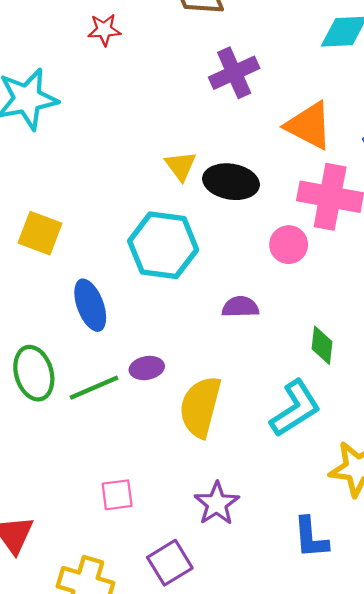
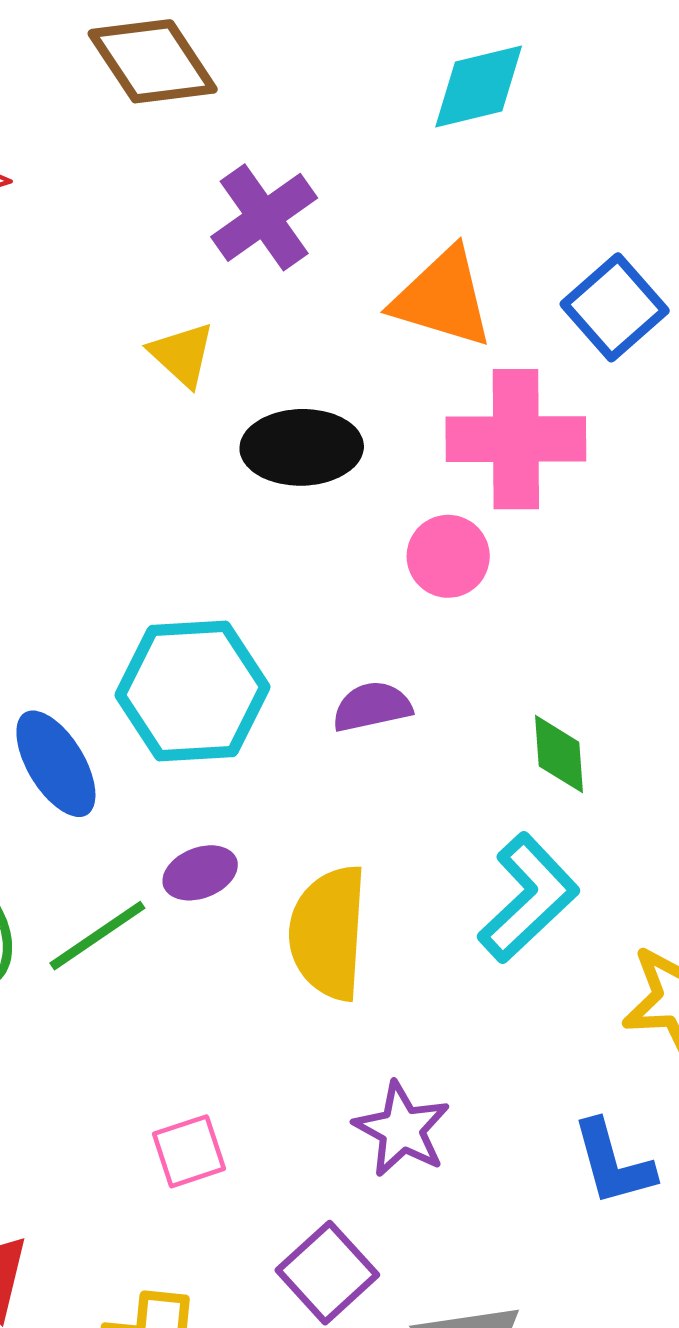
yellow triangle: (181, 166) -> (182, 354), moved
cyan hexagon: (163, 245) -> (193, 691), moved

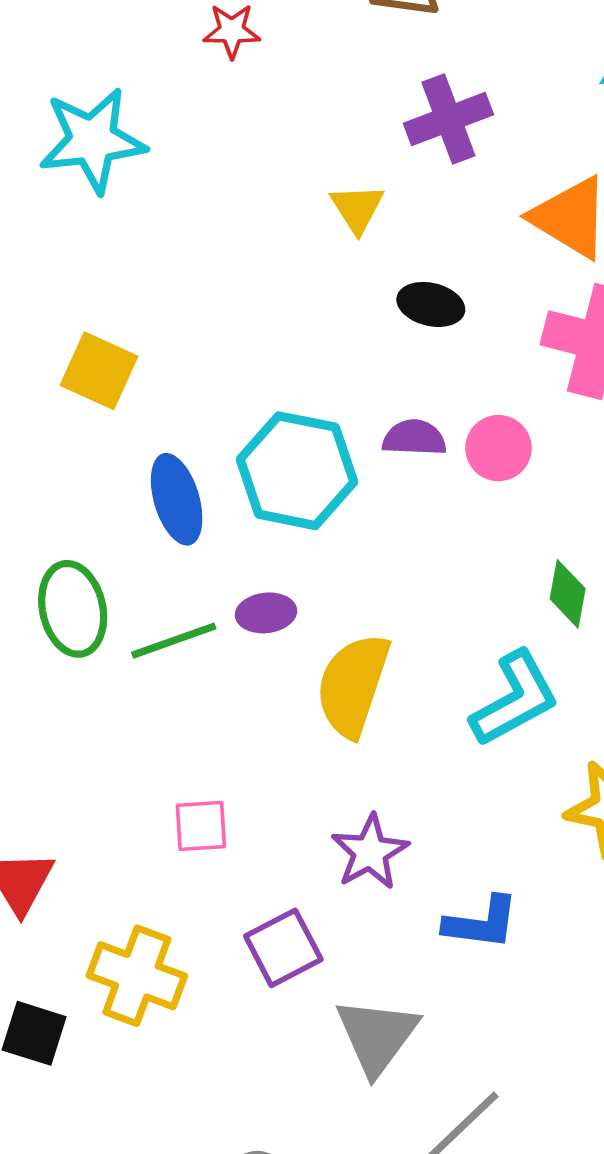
black ellipse: (302, 447) -> (431, 304), size x0.7
pink circle: (448, 556) -> (498, 448), moved
purple semicircle: (372, 707) -> (414, 438), moved
blue L-shape: (613, 1163) -> (481, 923), moved, turned -82

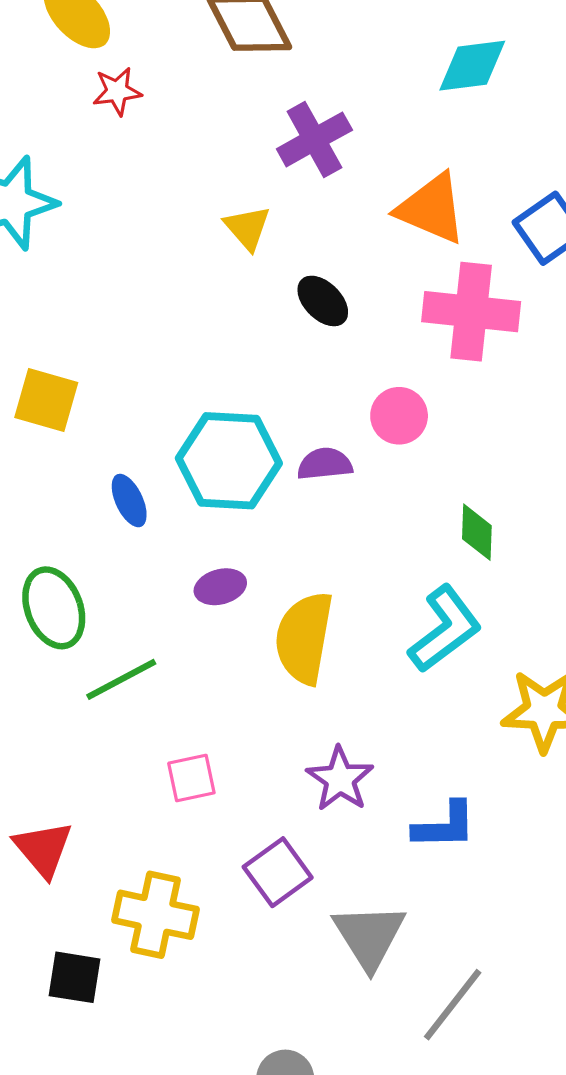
black ellipse: (431, 304) -> (323, 301), turned 40
purple semicircle: (414, 438) -> (325, 464), moved
blue ellipse: (177, 499) -> (129, 501), size x0.7
green line: (174, 641) -> (121, 679), moved

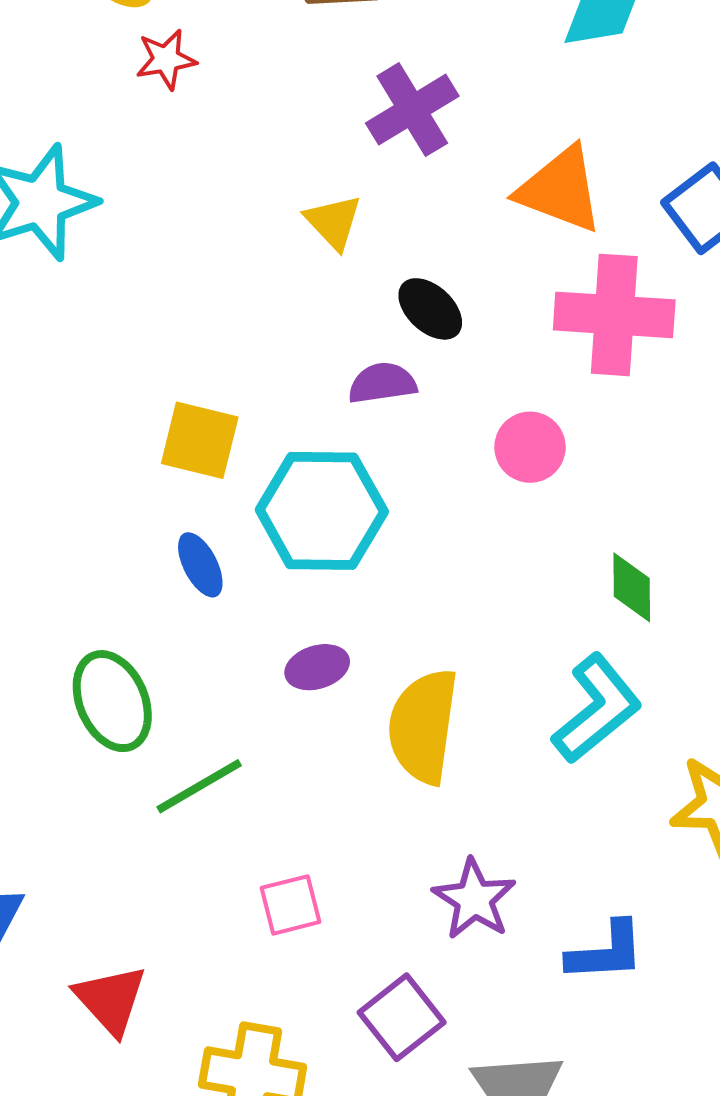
yellow square: (46, 400) -> (200, 440), moved
purple semicircle: (325, 464) -> (382, 383), moved

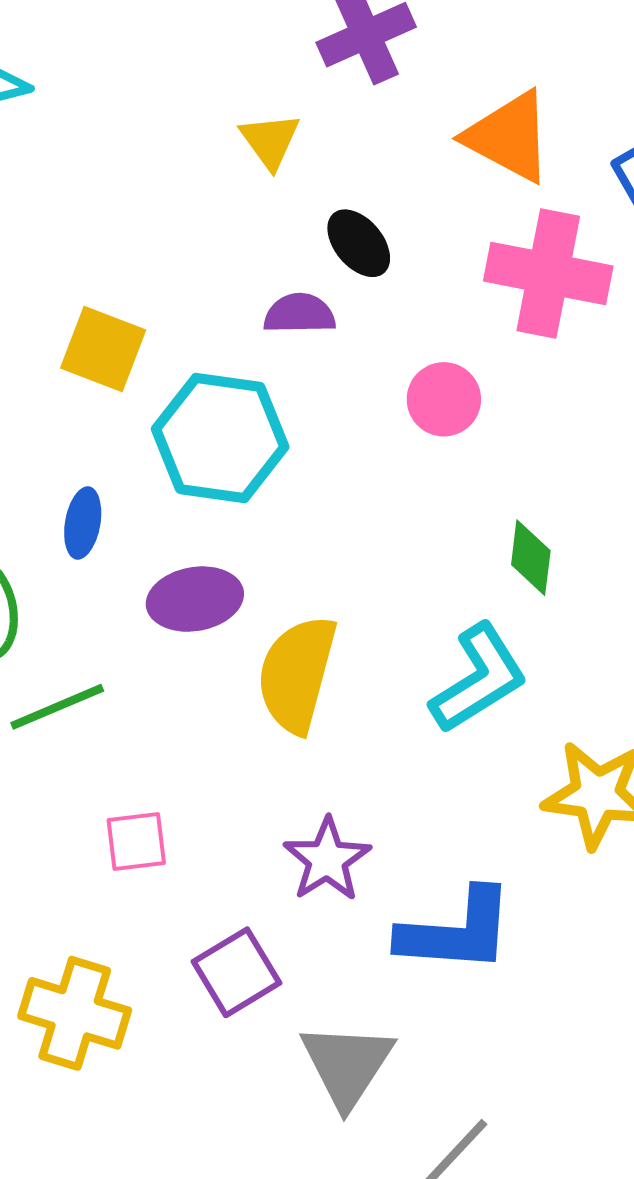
blue ellipse: (200, 565) -> (83, 523), moved, turned 30
purple ellipse: (317, 667) -> (195, 599), size x1.4
blue L-shape: (606, 952) -> (456, 931), size x1.4

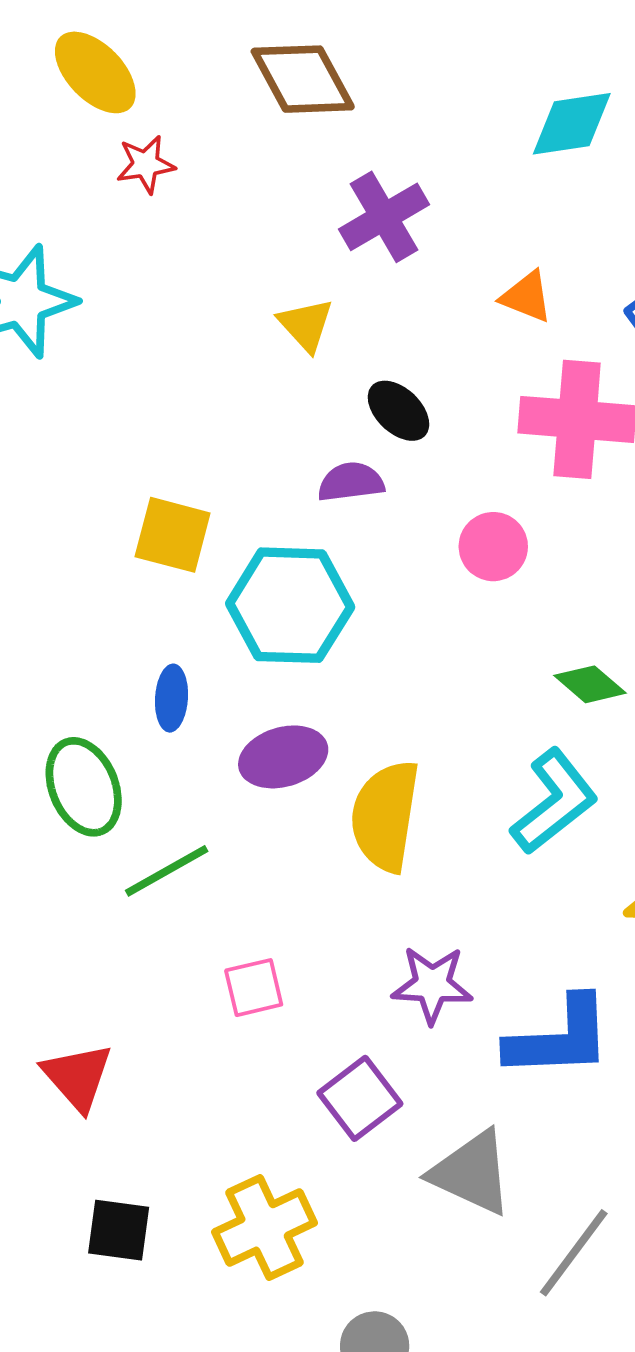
orange triangle: (509, 137) -> (527, 297), size x0.6
green diamond: (531, 558) -> (590, 684), turned -50
purple star: (327, 860) -> (432, 985), turned -30
yellow cross: (75, 1013) -> (265, 1227), moved, turned -36
gray triangle: (347, 1065) -> (472, 1173), turned -32

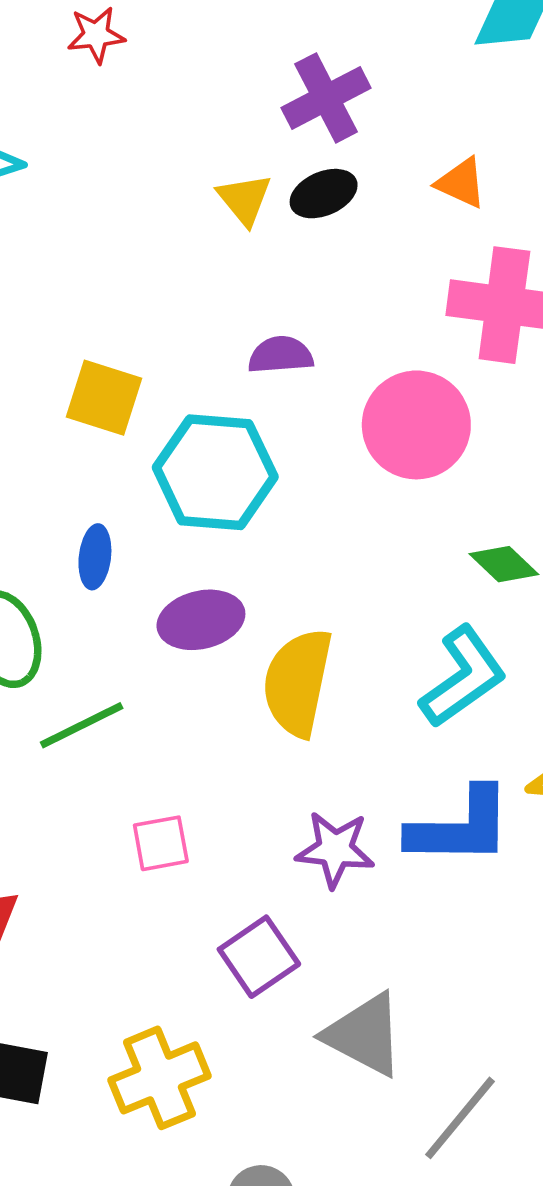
black ellipse: (398, 411) -> (324, 194), moved, turned -70
pink circle: (493, 547) -> (416, 425), size x1.6
blue L-shape: (559, 1038) -> (460, 827), moved

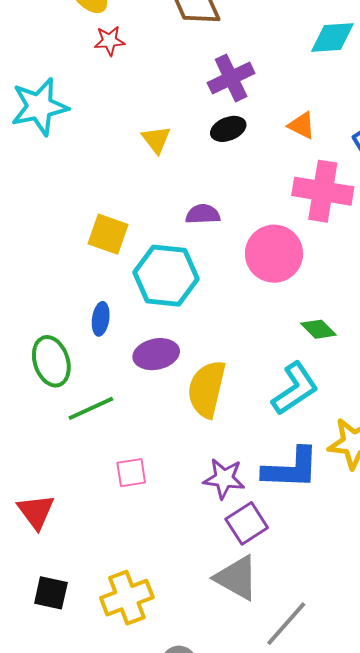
yellow triangle: (244, 199) -> (156, 140), moved
purple square: (259, 957) -> (247, 523), moved

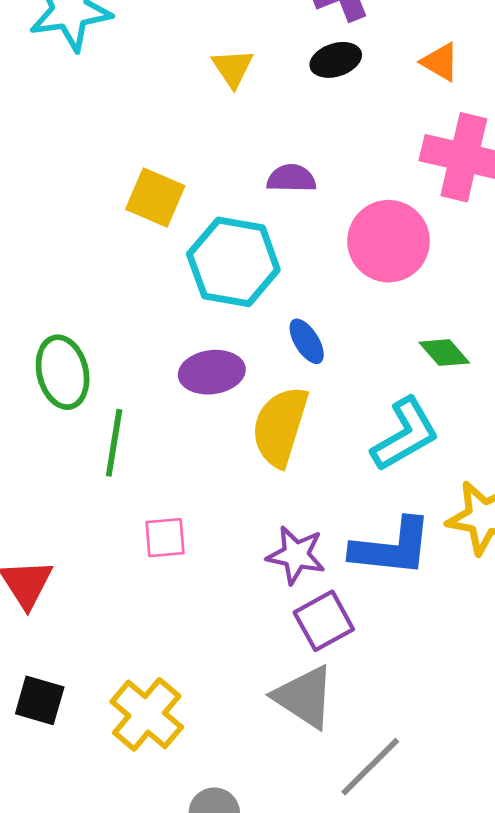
blue ellipse: (101, 319) -> (307, 341), moved, turned -44
green line: (91, 408) -> (114, 443), turned -60
yellow cross: (127, 598) -> (147, 714), turned -33

